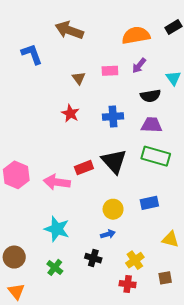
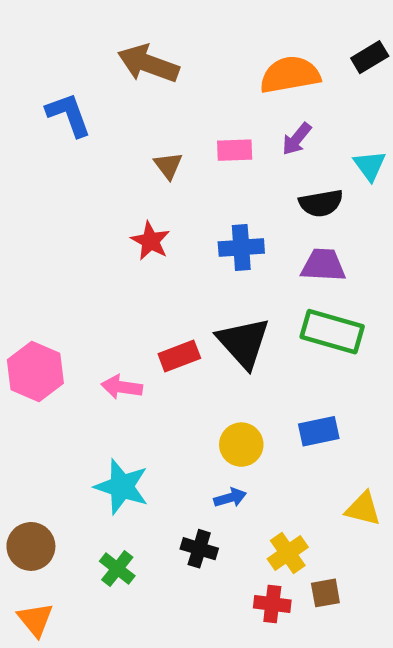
pink arrow: (57, 182) -> (122, 387), size x0.7
brown square: (165, 278) -> (325, 593), moved

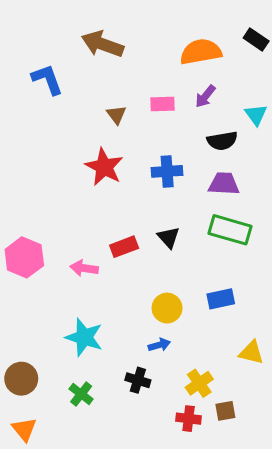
black rectangle: (370, 57) -> (256, 40), turned 65
red star: (150, 241) -> (104, 167), size x1.4
black triangle: (243, 343) -> (169, 237), size x0.6

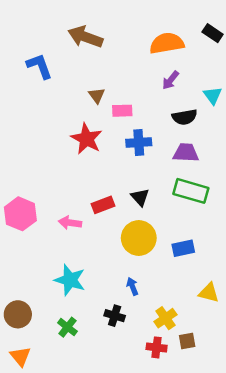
pink rectangle: (162, 104) -> (122, 111), moved
yellow circle: (167, 308) -> (139, 238), moved, size x1.4
blue arrow: (159, 345) -> (132, 286), turned -96

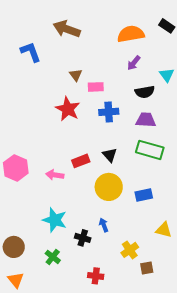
black cross: (115, 316) -> (83, 238), moved
red cross: (157, 347) -> (96, 276), moved

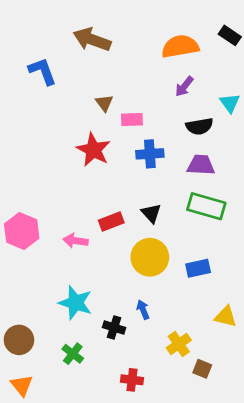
brown square: (147, 268) -> (202, 369), turned 32

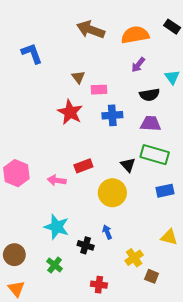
brown arrow: (92, 40) -> (91, 30), moved
black triangle: (151, 213) -> (128, 165), moved
blue rectangle: (198, 268) -> (165, 191), moved

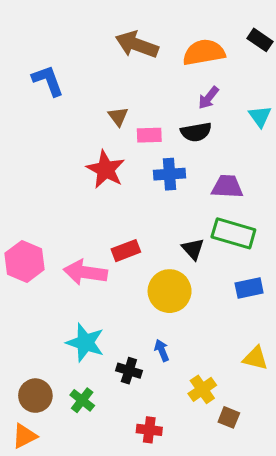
black semicircle: (150, 95) -> (196, 132), moved
pink arrow: (57, 180) -> (85, 272), size x1.5
brown circle: (14, 255) -> (35, 396), moved
orange triangle: (16, 289) -> (24, 436), turned 42

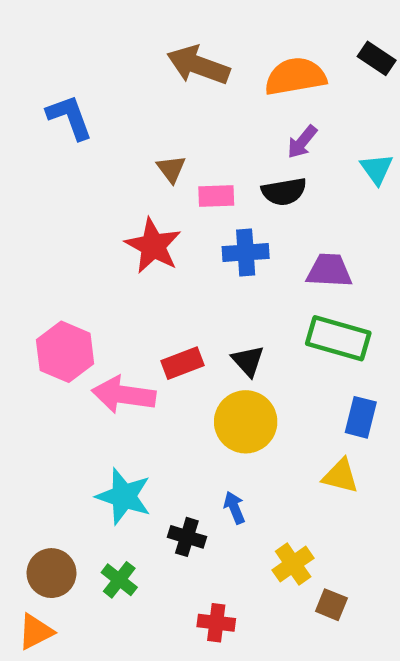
black triangle: (193, 249) -> (248, 361), moved
pink hexagon: (24, 261) -> (65, 352), moved
blue rectangle: (249, 288) -> (361, 417), turned -64
yellow triangle: (255, 358) -> (340, 476), moved

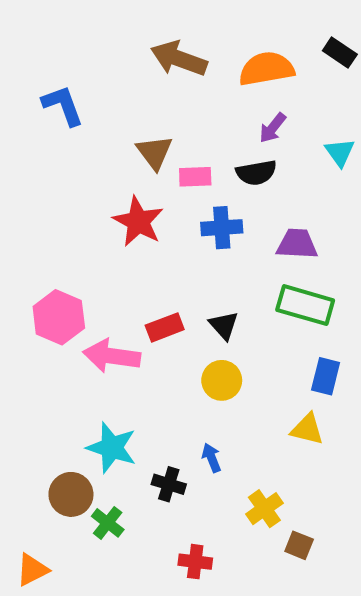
brown triangle: (171, 169) -> (154, 152), size x1.4
yellow circle: (246, 422) -> (222, 380), size x0.7
brown circle: (52, 573) -> (71, 494), moved

